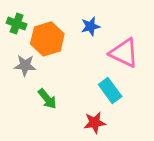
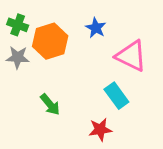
blue star: (90, 26) -> (96, 28), turned -30
gray star: (25, 65) -> (18, 57), moved

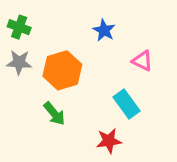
orange hexagon: (50, 41) -> (62, 70), moved
pink triangle: (131, 56) -> (142, 61), size x0.6

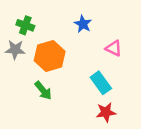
green cross: (19, 27) -> (25, 25), moved
red star: (109, 141) -> (106, 112), moved

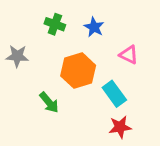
green cross: (25, 25) -> (55, 24), moved
orange hexagon: (50, 56) -> (78, 71), moved

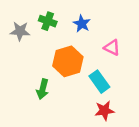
gray star: (17, 56) -> (20, 31), moved
green arrow: (49, 102) -> (43, 89), turned 54

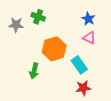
blue star: (82, 24) -> (88, 19), moved

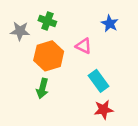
pink triangle: (89, 38) -> (84, 46), moved
orange hexagon: (54, 49) -> (49, 56), moved

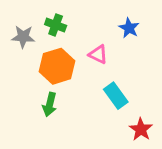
red star: (104, 110) -> (141, 129), moved, turned -30

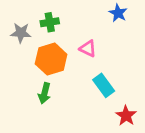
green cross: (56, 25) -> (50, 22), turned -30
blue star: (129, 28) -> (118, 13), moved

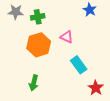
gray star: (21, 33) -> (16, 12), moved
green arrow: (44, 93) -> (34, 83), moved

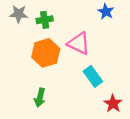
pink triangle: (67, 37) -> (79, 43), size x1.5

